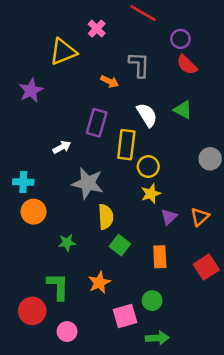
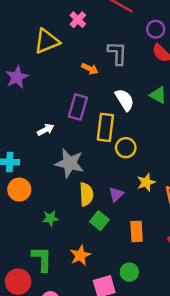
yellow star: (151, 194) -> (146, 182), moved
purple triangle: (169, 217) -> (116, 194), moved

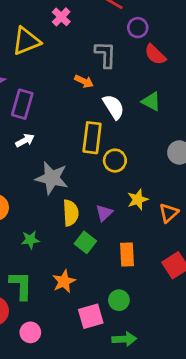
purple circle: (156, 29) -> (138, 28), moved
orange arrow: (90, 69) -> (84, 81), moved
purple rectangle: (78, 107) -> (22, 104), moved

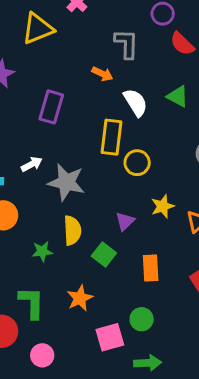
purple rectangle: (22, 104) -> (51, 107), moved
white arrow: (25, 140) -> (32, 164), moved
yellow semicircle: (71, 213) -> (72, 230), moved

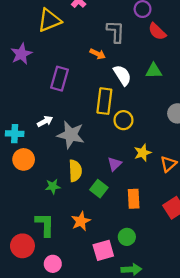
green triangle: (178, 96) -> (154, 71), turned -30

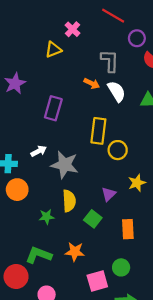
yellow triangle: (49, 20) -> (53, 50), moved, size x0.7
white semicircle: (122, 75) -> (117, 91), moved
orange star: (81, 221) -> (75, 252), turned 30
green L-shape: (45, 225) -> (39, 255), turned -70

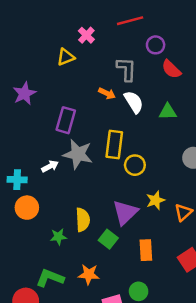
red line: (113, 16) -> (130, 21), turned -45
gray star: (65, 165) -> (78, 154), moved
purple triangle: (109, 194) -> (125, 212), size x1.6

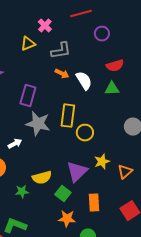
gray L-shape: (126, 69) -> (61, 51), moved, turned 80
red semicircle: (171, 69) -> (115, 66), moved, turned -60
white arrow: (50, 166) -> (15, 144), moved
yellow semicircle: (83, 220) -> (42, 178), turned 78
orange star: (89, 274) -> (67, 219), moved

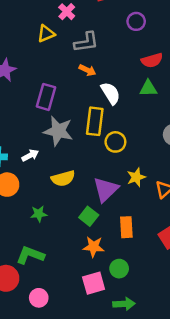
white semicircle: (84, 81) -> (111, 93), moved
yellow semicircle: (42, 178) -> (63, 178), moved

